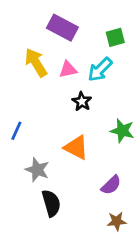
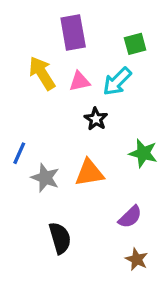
purple rectangle: (62, 28) -> (73, 32), turned 52
orange triangle: (76, 147) -> (89, 173), turned -36
gray star: (37, 170) -> (45, 178), moved
brown star: (117, 221) -> (137, 259), turned 30

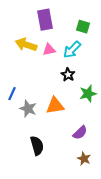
green square: (135, 44) -> (83, 27), turned 32
yellow arrow: (42, 73) -> (26, 45), turned -40
black star: (96, 119) -> (68, 75), moved
green star: (143, 153) -> (88, 94), turned -30

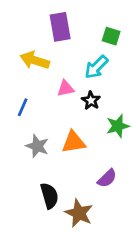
pink triangle: (49, 50) -> (65, 88), moved
blue line: (12, 94) -> (23, 107), moved
brown star: (84, 159) -> (79, 213), moved, size x1.5

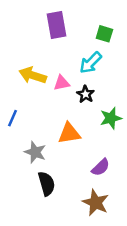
yellow arrow: (35, 60) -> (33, 75), moved
blue line: (23, 107) -> (12, 118), moved
gray star: (37, 146) -> (35, 152), moved
brown star: (79, 213) -> (96, 203), moved

